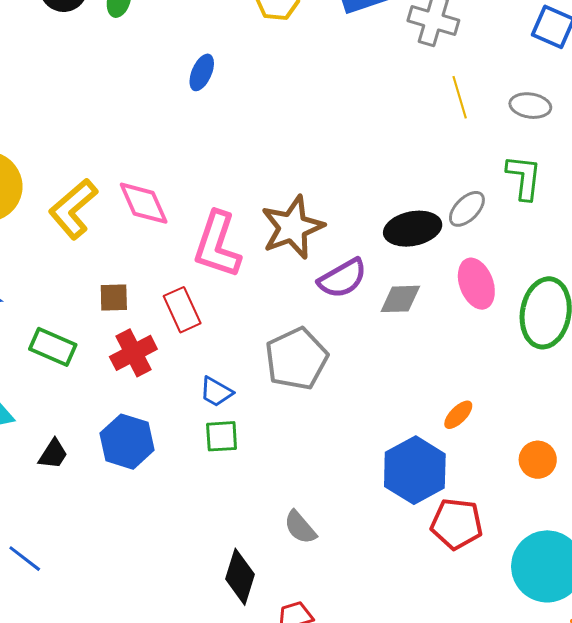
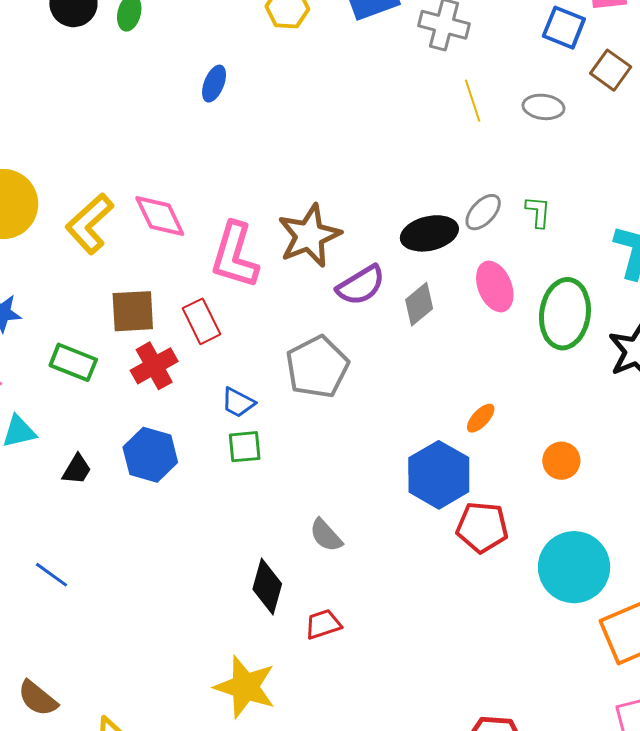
green L-shape: (524, 177) -> (538, 212), moved, size x0.7
brown square: (114, 298) -> (133, 311), size x1.5
gray diamond: (400, 299) -> (419, 304), turned -36

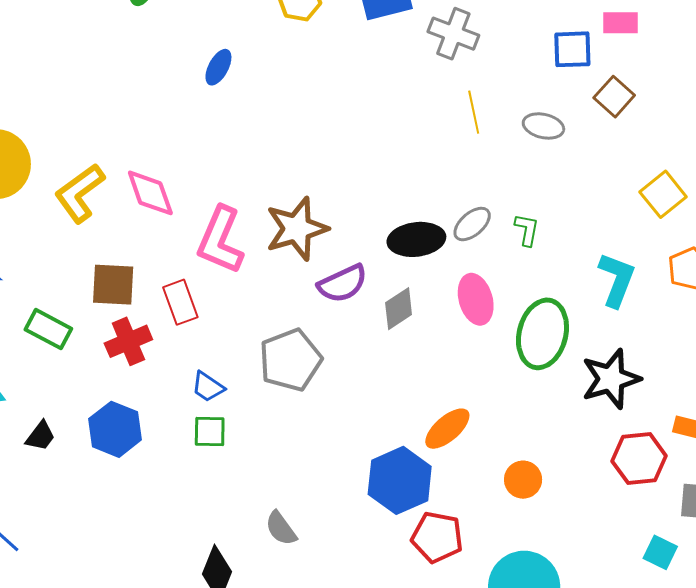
blue square: (564, 28) -> (572, 49), turned -30
orange ellipse: (481, 418) -> (447, 429), size x1.5

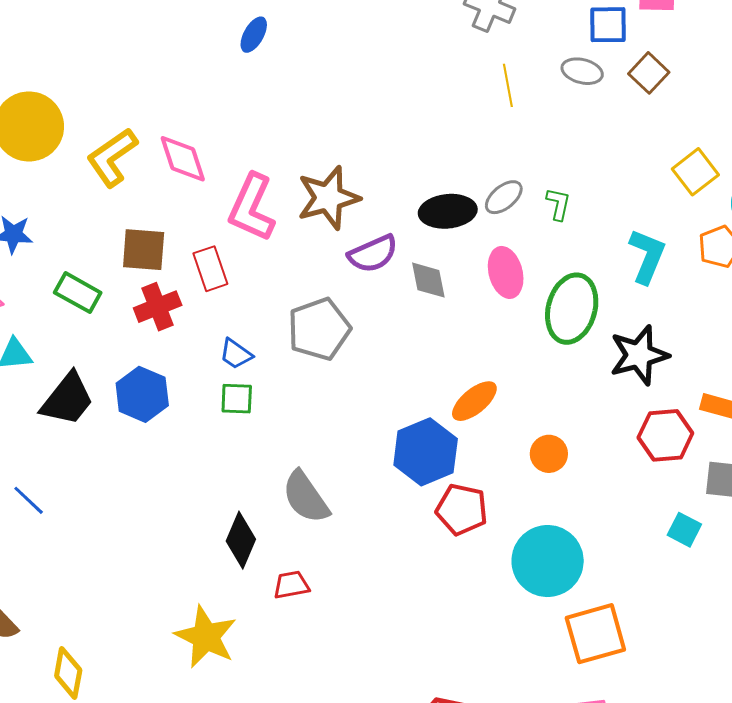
gray ellipse: (543, 126) -> (582, 71), moved
gray diamond: (399, 309) -> (428, 280), turned -69
black trapezoid: (40, 436) -> (67, 399), size x1.8
gray semicircle: (281, 528) -> (306, 497), size x1.5

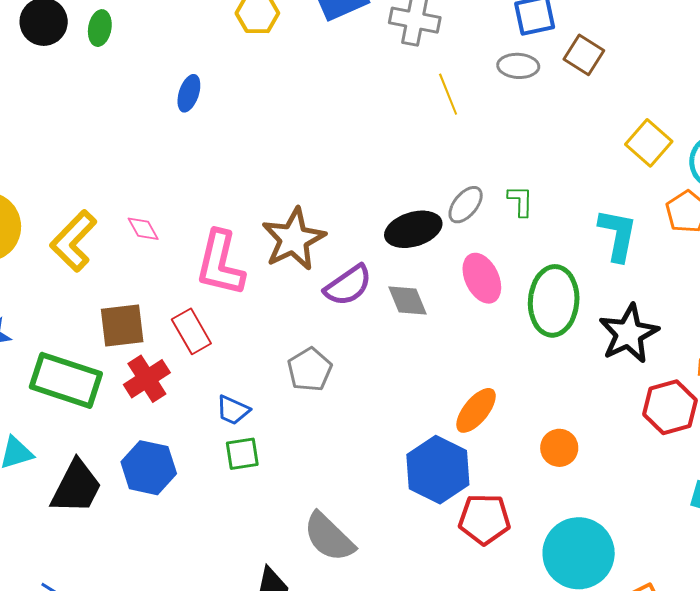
pink diamond: (183, 159) -> (143, 229), size x0.6
green rectangle: (78, 293) -> (66, 380), size x1.5
gray pentagon: (319, 329) -> (310, 370), size x0.7

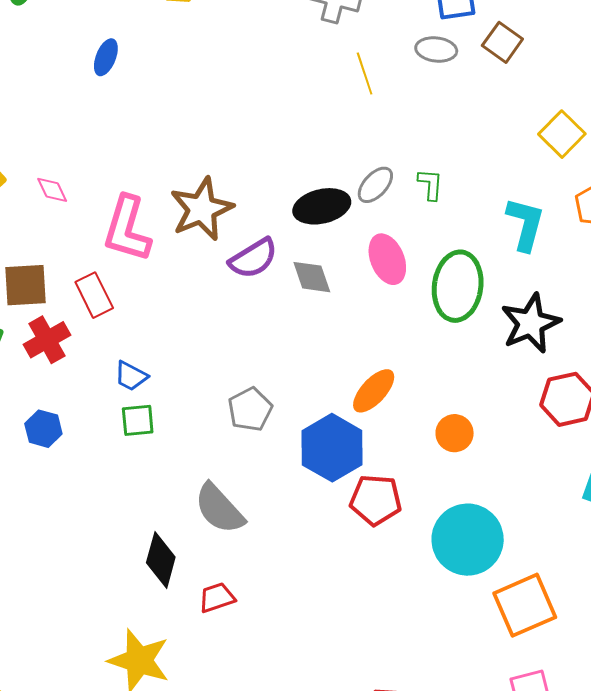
gray pentagon: (310, 370) -> (250, 409), moved
blue hexagon: (149, 468) -> (43, 429), size x0.7

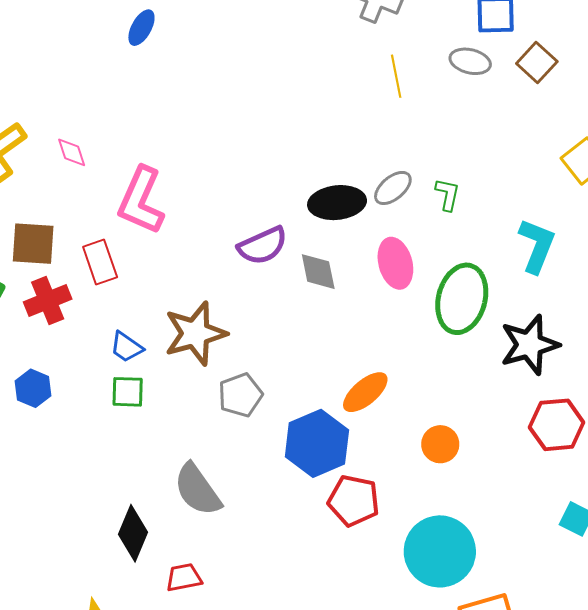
brown star: (202, 209) -> (195, 333), moved

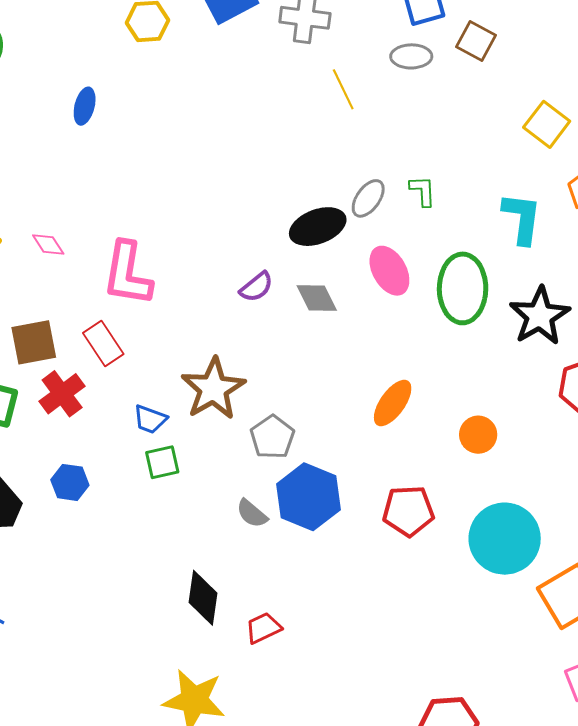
purple semicircle: (263, 246) -> (256, 287), size x0.7
blue hexagon: (317, 443) -> (308, 497), moved
gray semicircle: (197, 490) -> (252, 514), moved, size x0.6

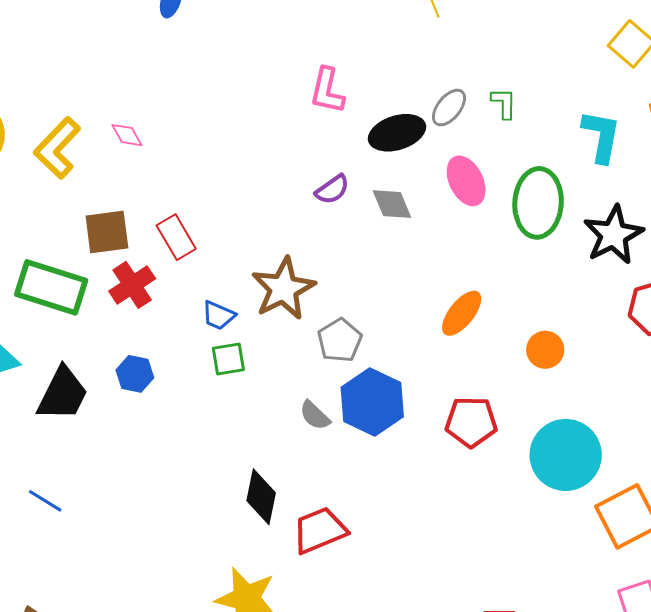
pink L-shape: (127, 274) -> (327, 91), moved, size x0.7
red trapezoid: (263, 628) -> (320, 530), size x1.5

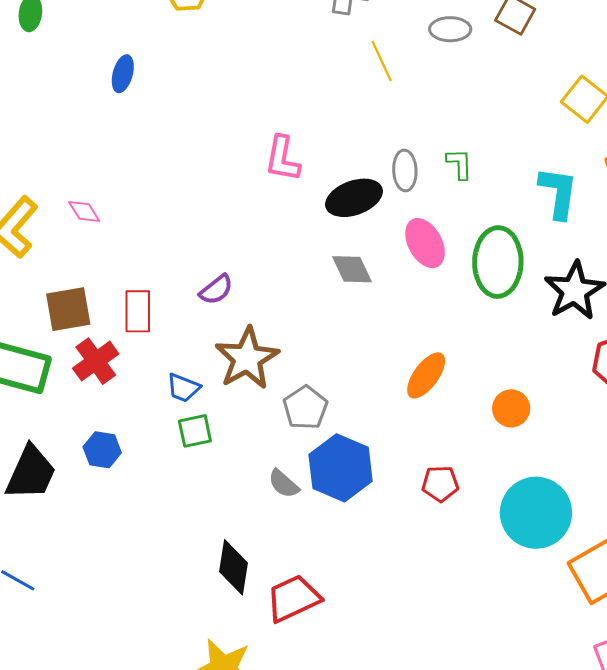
gray ellipse: (449, 108) -> (405, 170), turned -39
purple semicircle: (332, 190) -> (216, 290), moved
red rectangle: (176, 237) -> (138, 311), turned 33
red pentagon: (471, 422) -> (440, 484), size x0.7

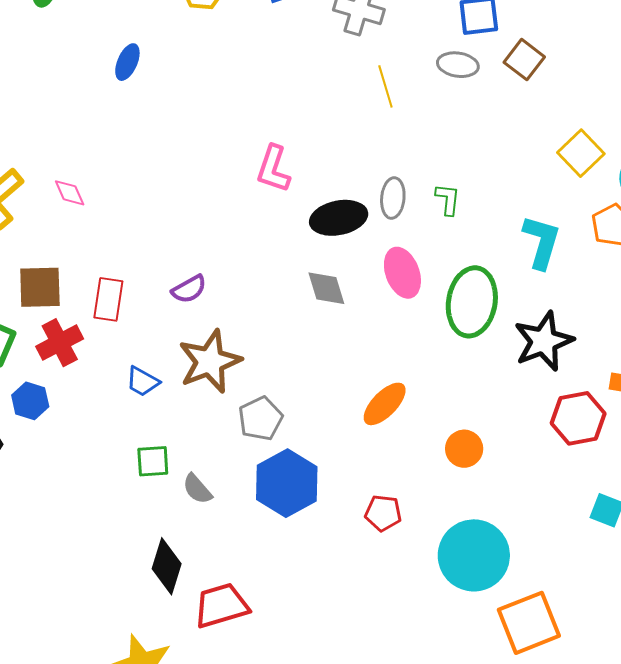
green square: (195, 431) -> (153, 461), moved
blue hexagon: (102, 450) -> (30, 401), moved
gray semicircle: (284, 484) -> (197, 489), moved

